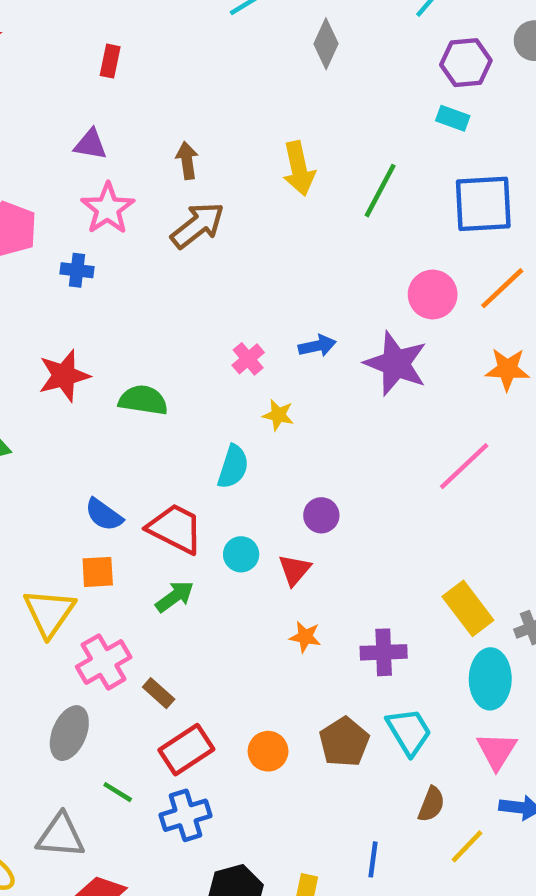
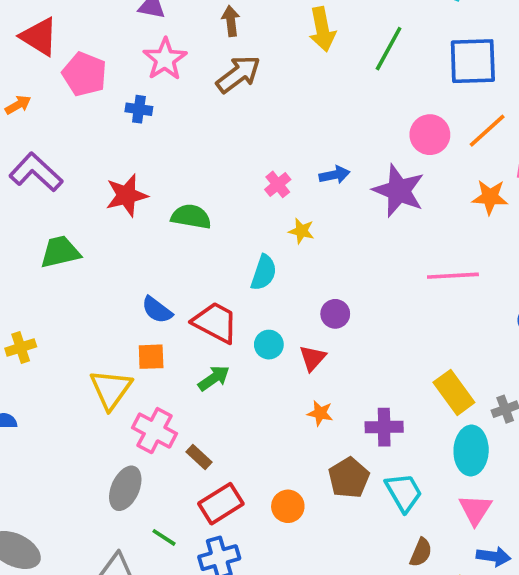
pink line: (464, 466) -> (453, 276), turned 39
pink cross: (104, 662) -> (155, 431), turned -33
brown pentagon: (344, 742) -> (349, 478), moved

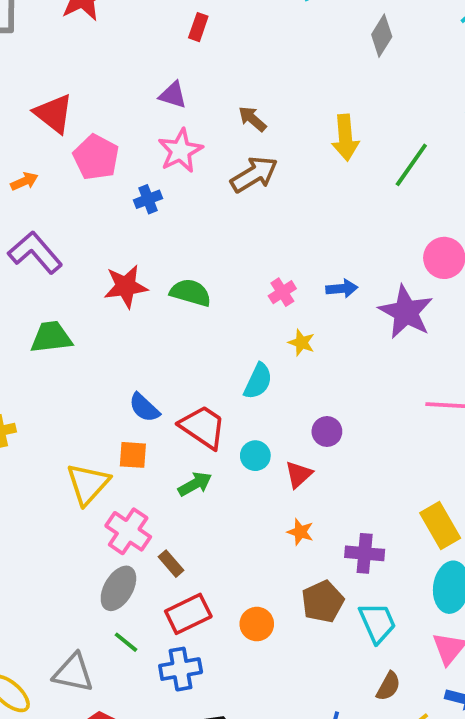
brown arrow: (231, 21) -> (252, 119), turned -48
blue cross: (139, 109) -> (148, 199), turned -35
green semicircle: (191, 217) -> (190, 293), moved
gray ellipse: (125, 488) -> (118, 588), moved

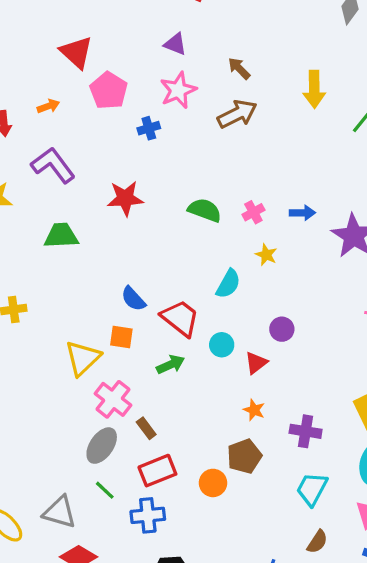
green semicircle: (190, 293) -> (205, 210), moved
brown pentagon: (323, 602) -> (244, 456), moved
cyan trapezoid: (377, 623) -> (312, 489), turned -132

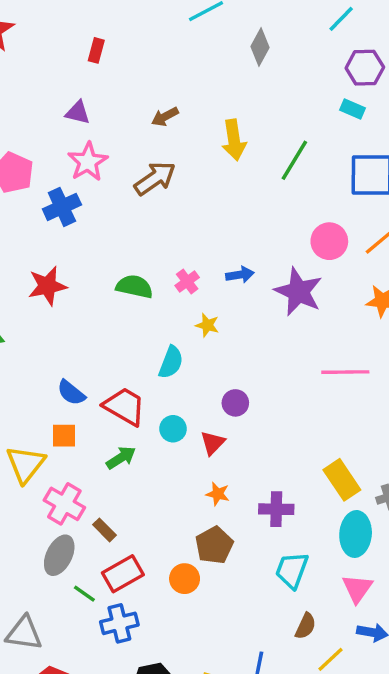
brown arrow: (239, 68) -> (165, 117), moved, turned -65
blue cross: (149, 128) -> (62, 207), size x1.5
green line: (105, 490) -> (84, 594), moved

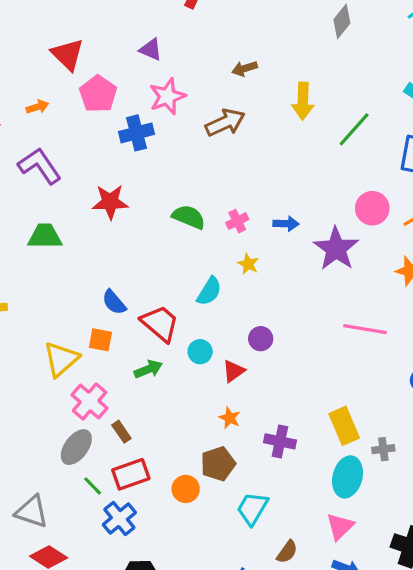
purple triangle: (78, 113) -> (151, 50), moved
cyan trapezoid: (292, 570) -> (252, 509), moved
blue cross: (119, 623) -> (119, 519), turned -36

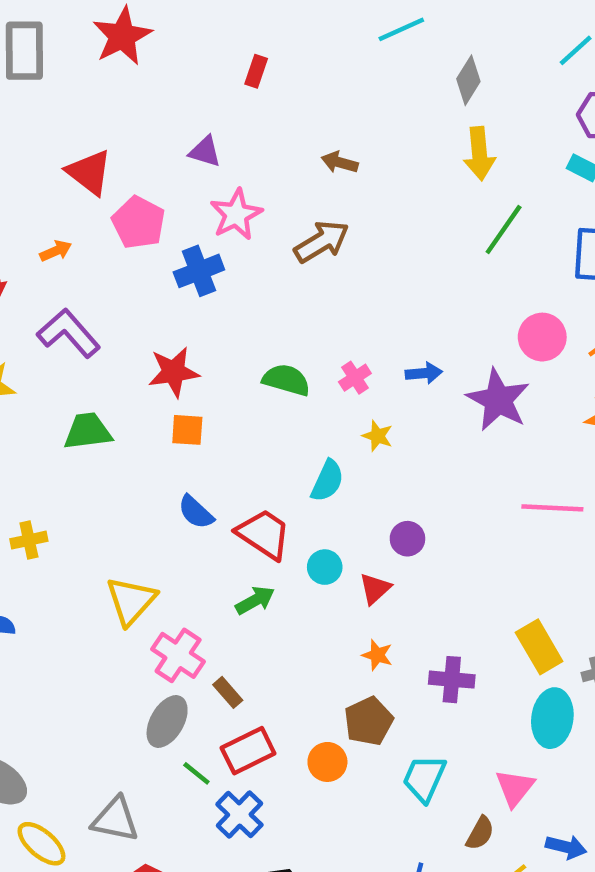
brown arrow: (244, 68) -> (340, 162), turned 40
yellow arrow: (303, 101) -> (479, 154), moved
orange square: (100, 340) -> (187, 430), moved
pink triangle: (340, 527) -> (515, 788), moved

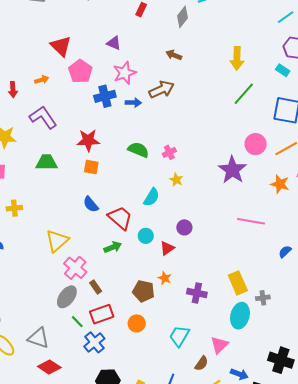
gray diamond: (468, 80) -> (183, 17), moved
blue arrow: (424, 373) -> (133, 103), moved
brown pentagon: (369, 721) -> (144, 291), moved, turned 30

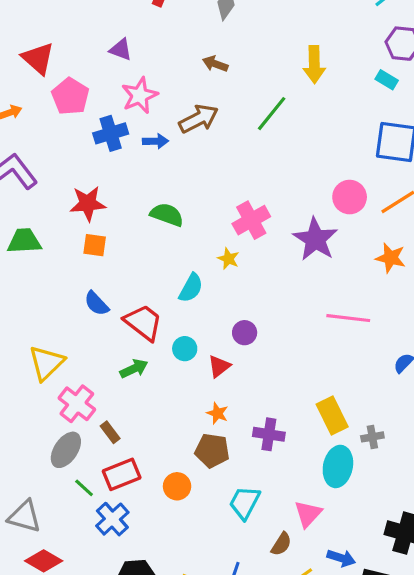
green line: (244, 94) -> (272, 114), moved
pink cross: (169, 152) -> (251, 220), moved, size x1.6
brown pentagon: (144, 291) -> (212, 451), moved

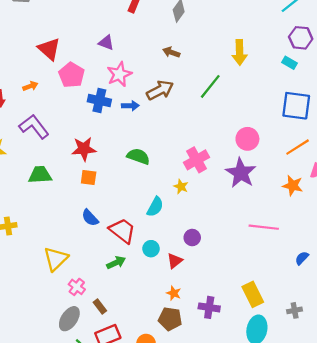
blue cross: (111, 133) -> (99, 100), turned 30
pink circle: (350, 197) -> (247, 139), moved
pink cross: (77, 404) -> (77, 287), size x0.7
gray cross: (372, 437) -> (295, 310), moved

